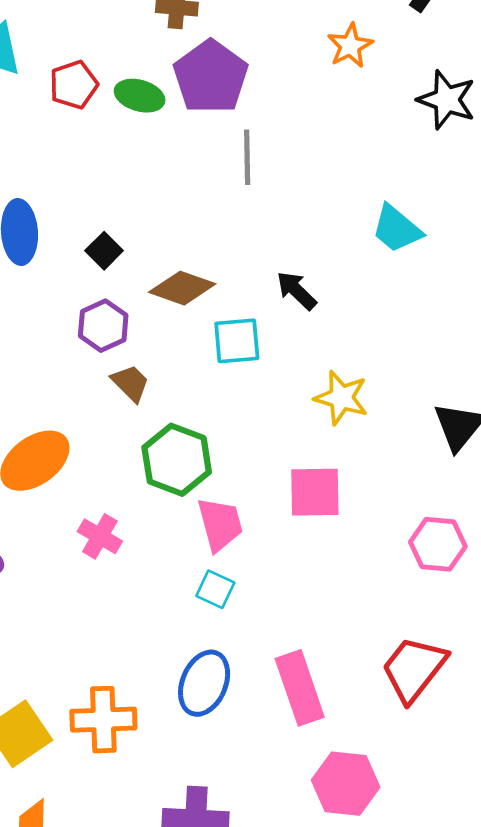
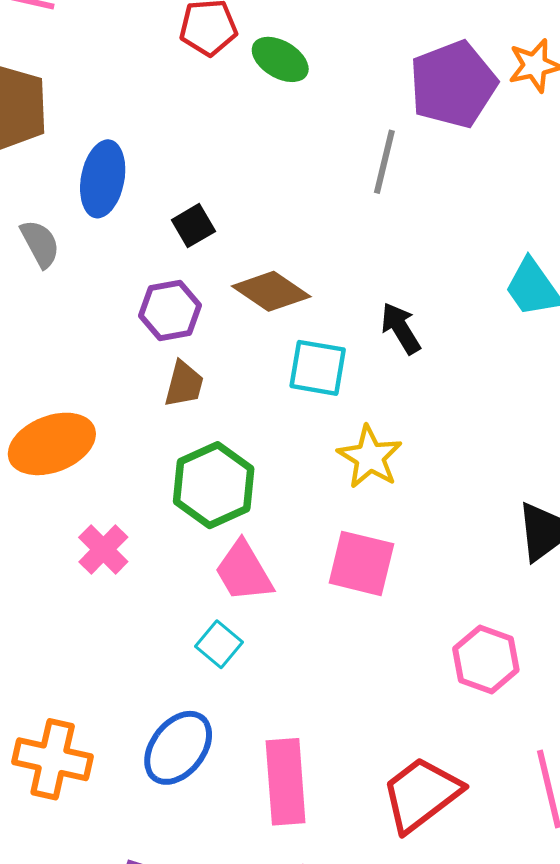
purple pentagon: (211, 77) -> (453, 84), moved
brown trapezoid: (130, 383) -> (184, 384), turned 45
yellow star: (341, 398) -> (370, 457), moved
pink trapezoid: (220, 524) -> (244, 571), turned 150

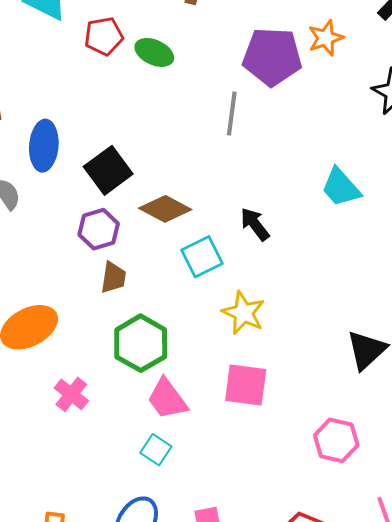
purple pentagon: (453, 84) -> (272, 57), turned 30
black square: (193, 226) -> (108, 170), size x1.6
cyan square: (318, 368) -> (202, 257), turned -30

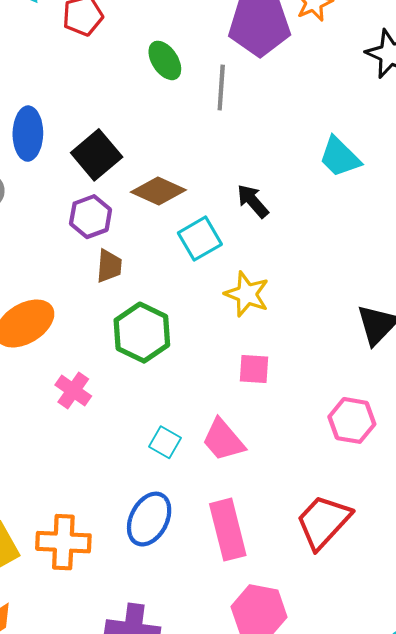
green ellipse: (154, 52) -> (165, 60), moved, turned 36
pink square: (246, 385) -> (254, 369), size x0.7
pink trapezoid: (167, 399) -> (223, 440), moved

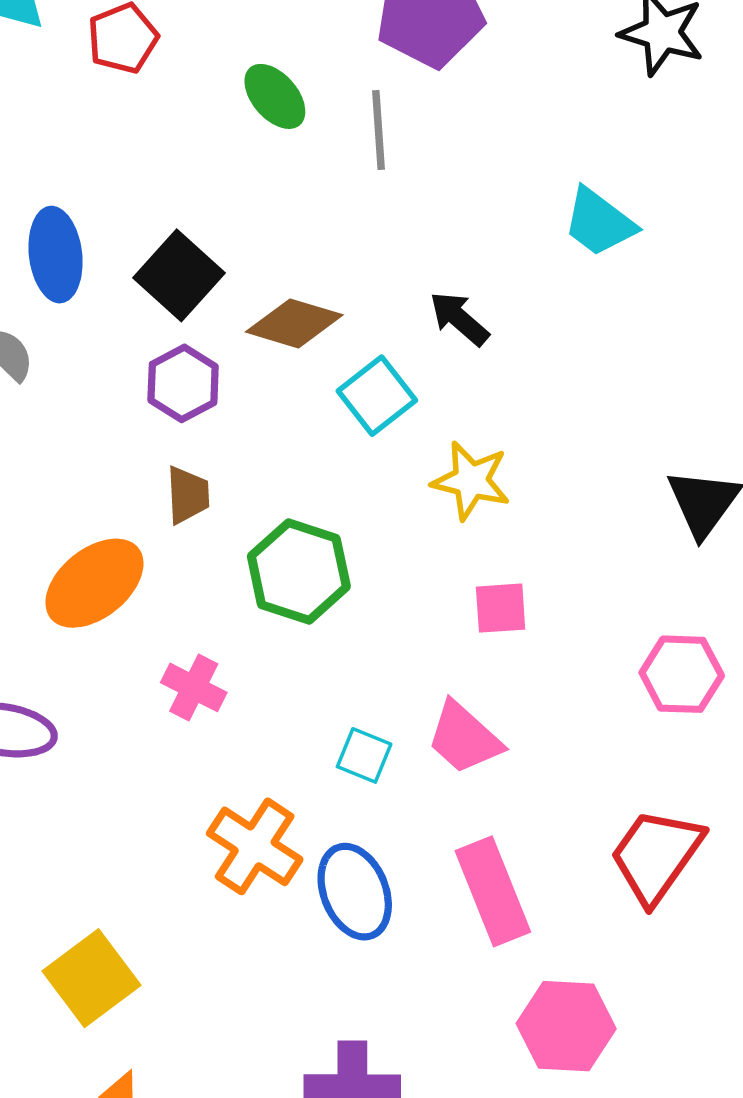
brown trapezoid: (109, 266) -> (188, 495), moved
blue ellipse: (149, 519) -> (355, 892), turned -42
orange cross: (63, 542) -> (255, 846), moved, turned 38

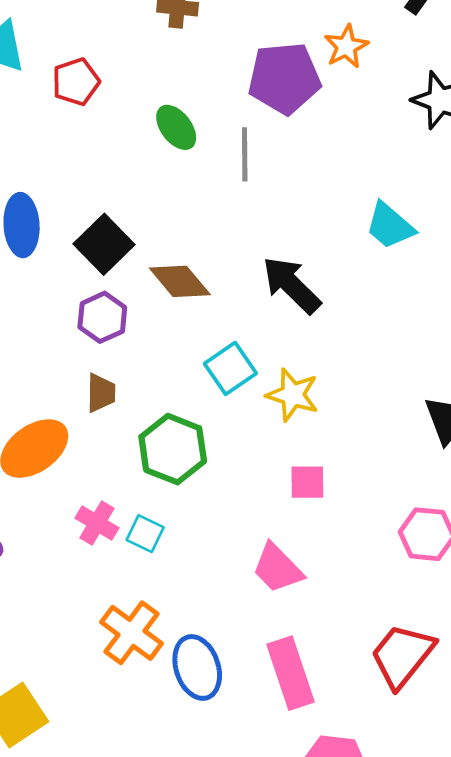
black arrow: (459, 319) -> (291, 285), size x1.5
brown diamond: (294, 323) -> (180, 281), turned 30
cyan square: (377, 396) -> (230, 368), moved
cyan square: (364, 755) -> (145, 534), moved

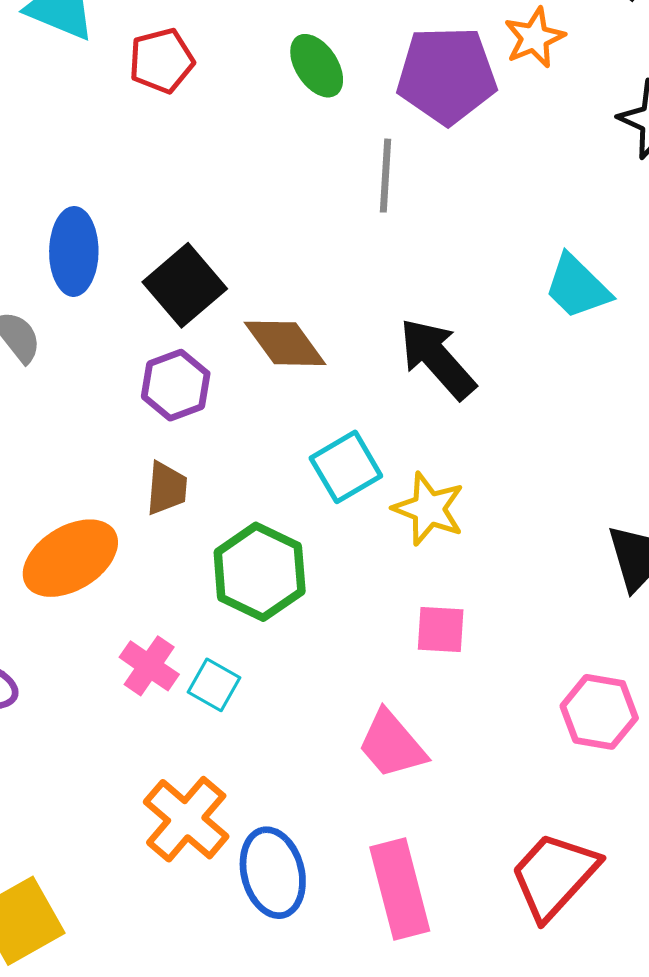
green ellipse: (176, 127) -> (317, 66), moved

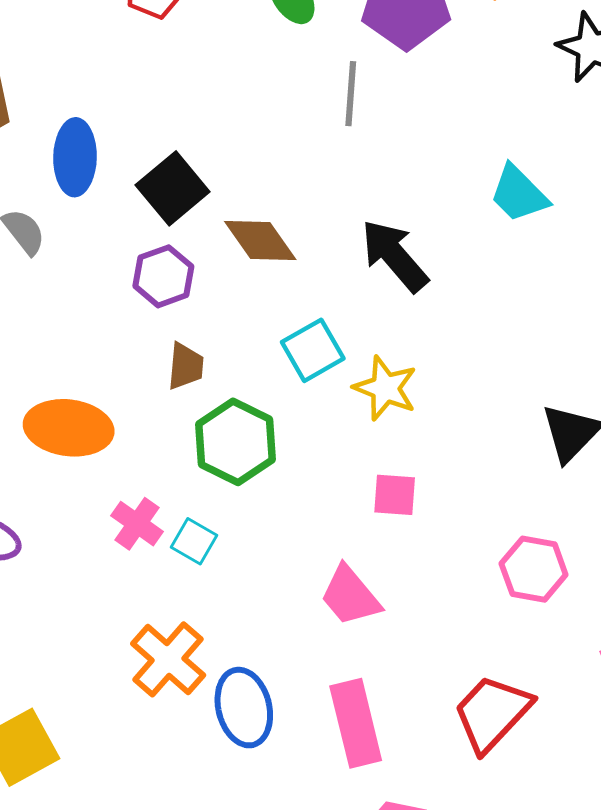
brown trapezoid: (167, 488) -> (186, 366), moved
orange ellipse: (70, 558) -> (69, 428), turned 38

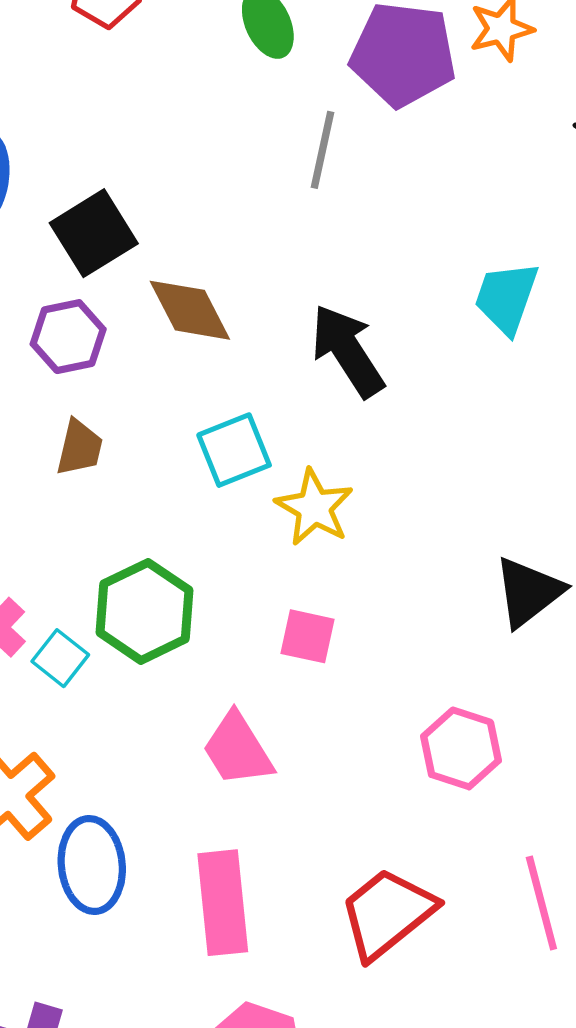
cyan trapezoid: (519, 194) -> (506, 298), turned 56
green hexagon: (235, 442) -> (145, 611), moved

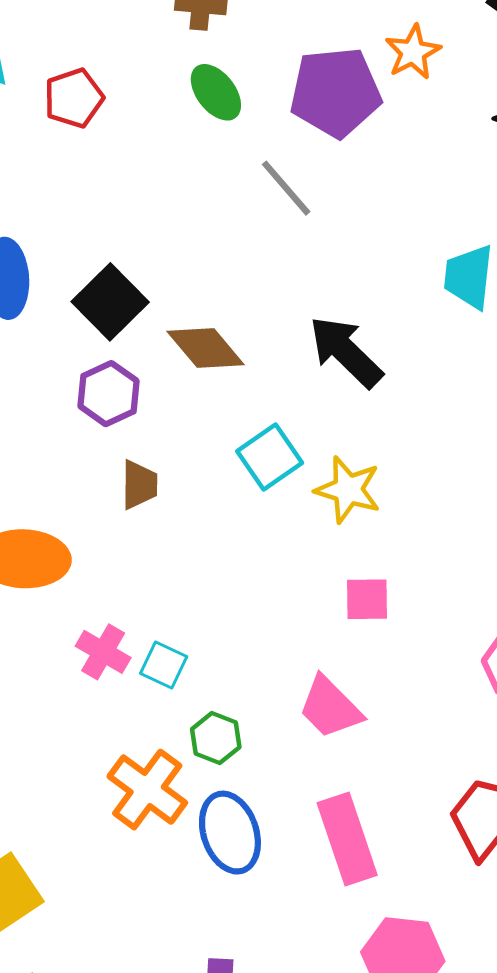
gray line: (323, 150) -> (286, 188), turned -40
green hexagon: (145, 611) -> (216, 738), moved, size x0.6

